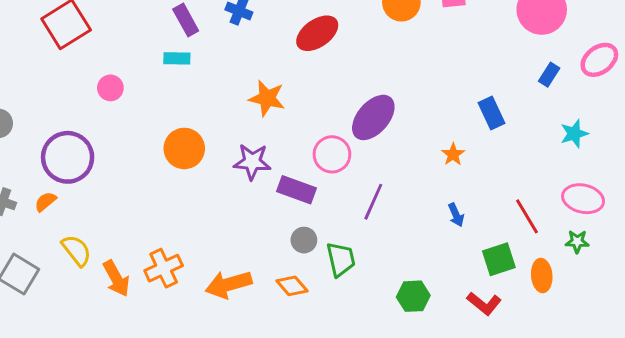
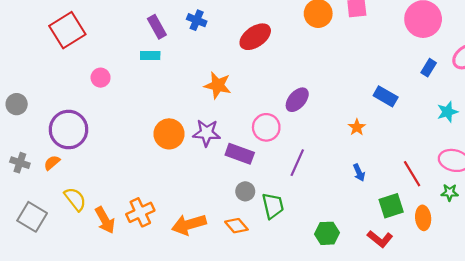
blue rectangle: (491, 113) -> (386, 96), turned -35
purple ellipse: (373, 117) -> (297, 100), size x0.7
orange circle: (184, 148) -> (169, 134), moved

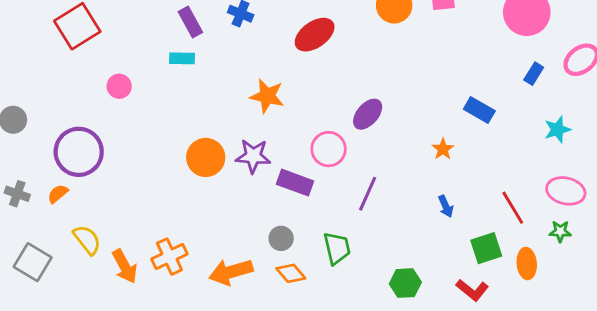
gray circle: (245, 191) -> (281, 238), moved

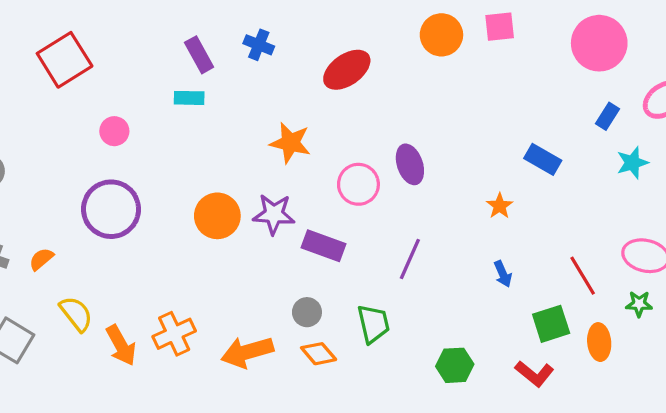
purple ellipse: (368, 114) -> (410, 164), turned -60
cyan star: (557, 130) -> (632, 163), moved
pink circle: (329, 149) -> (358, 184), moved
purple circle: (79, 152) -> (111, 209), moved

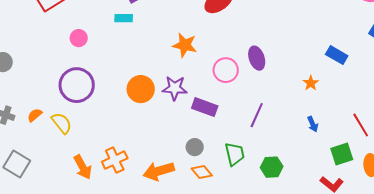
yellow semicircle: (76, 314) -> (62, 123), moved
green hexagon: (455, 365) -> (272, 167), moved

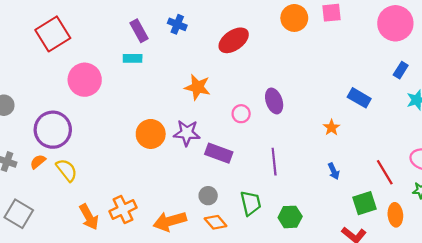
pink circle: (79, 38) -> (85, 80), size x1.8
pink circle: (226, 70) -> (241, 114), size x0.7
purple circle: (77, 85) -> (53, 130), moved
purple line: (257, 115) -> (274, 162), turned -30

